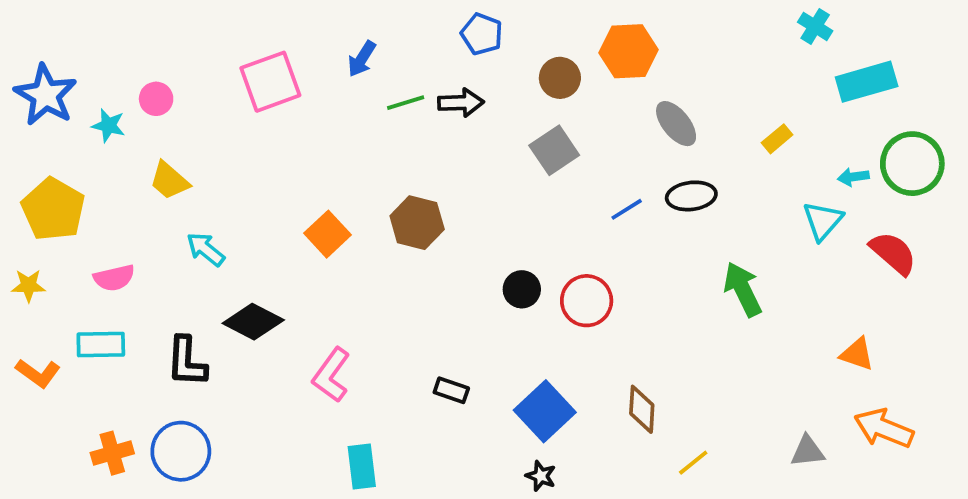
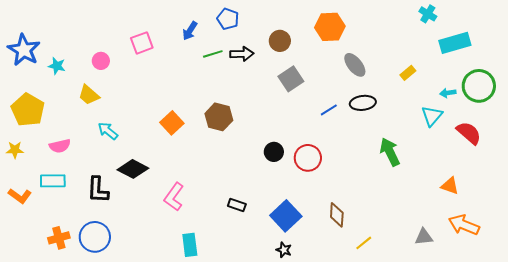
blue pentagon: (482, 34) -> (228, 19), moved
brown circle: (560, 78) -> (280, 41), moved
pink square: (270, 82) -> (142, 43), size x0.7
pink circle: (156, 99) -> (101, 61), moved

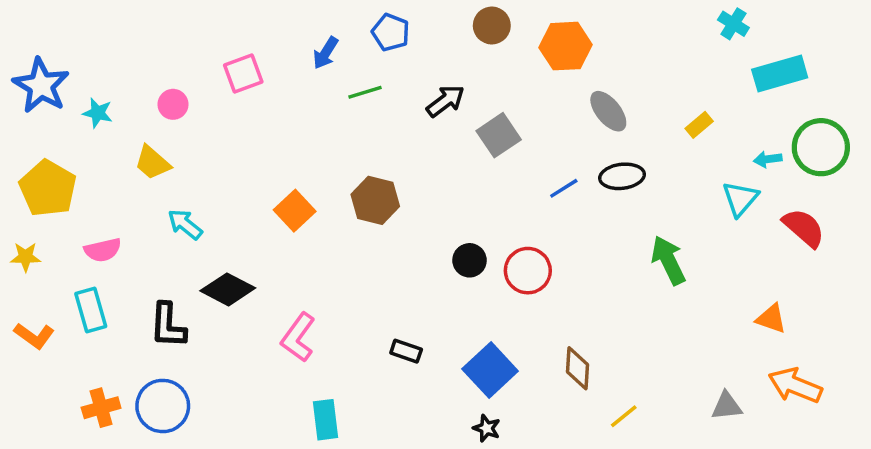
brown circle: (280, 41) -> (492, 25), moved
black arrow: (242, 54) -> (446, 101), moved, turned -35
cyan rectangle: (53, 181) -> (91, 310), turned 75

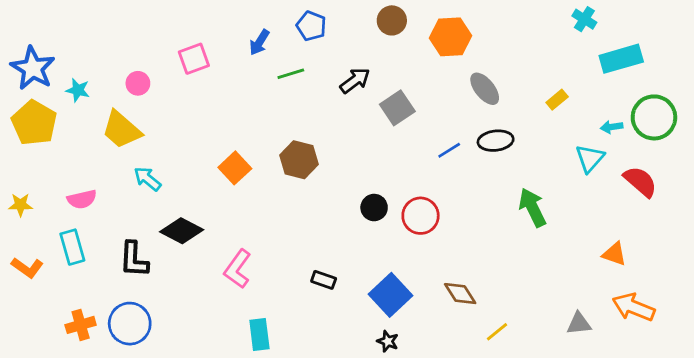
yellow trapezoid: (152, 163) -> (122, 130), size x1.4
yellow pentagon: (48, 188) -> (34, 123), moved
brown diamond: (577, 368) -> (460, 294), turned -36

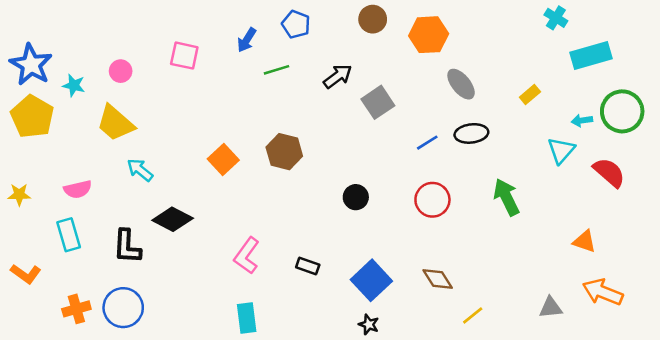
pink square: (194, 59) -> (184, 56), turned 32
pink circle: (138, 83) -> (121, 71), moved
red circle: (421, 216) -> (432, 200), moved
orange L-shape: (27, 268) -> (26, 274), moved
pink L-shape: (238, 269) -> (247, 256), moved

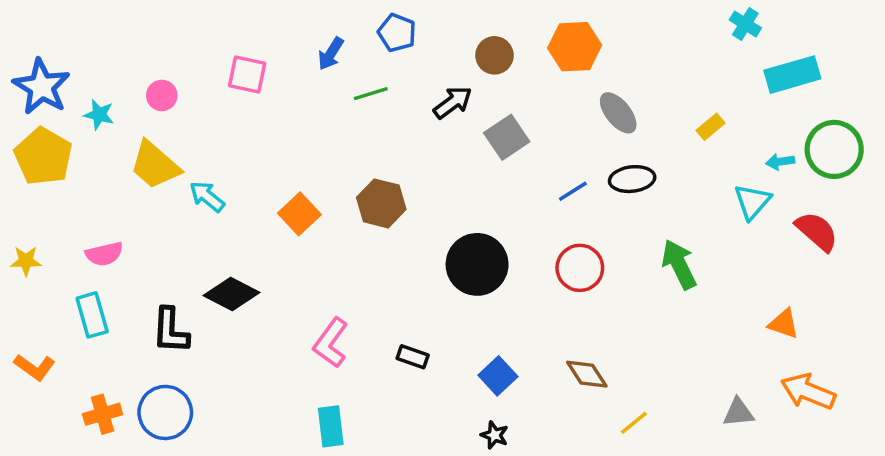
brown circle: (373, 19) -> (494, 55), moved
cyan arrow: (140, 170) -> (207, 196), moved
black circle: (356, 197) -> (477, 264), size x1.8
blue square: (371, 280) -> (498, 376), size x0.7

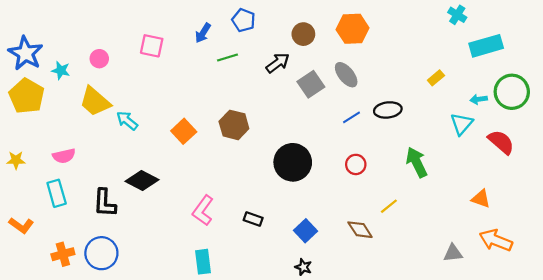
gray ellipse: (618, 113) -> (346, 75), moved
red circle: (580, 268) -> (356, 164), size x0.7
yellow line: (634, 423) -> (389, 206), moved

